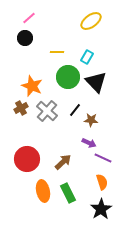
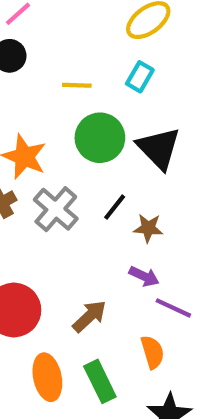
cyan rectangle: (87, 57) -> (140, 77), moved
orange semicircle: (102, 182) -> (152, 352), moved

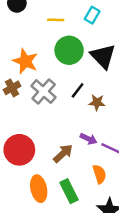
purple arrow: (144, 276) -> (88, 139), moved

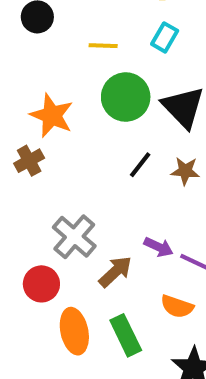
gray cross: (44, 92) -> (74, 237), moved
brown star: (97, 102) -> (185, 171), moved
red circle: (19, 150) -> (41, 284), moved, size x0.7
orange semicircle: (99, 174) -> (177, 307), turned 126

